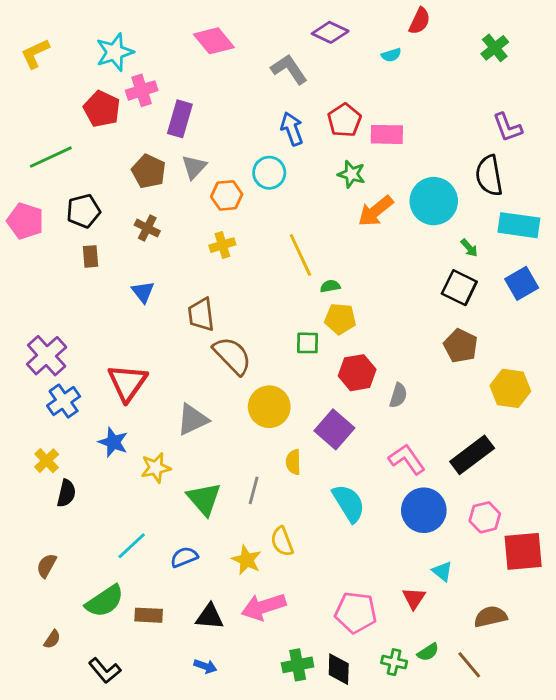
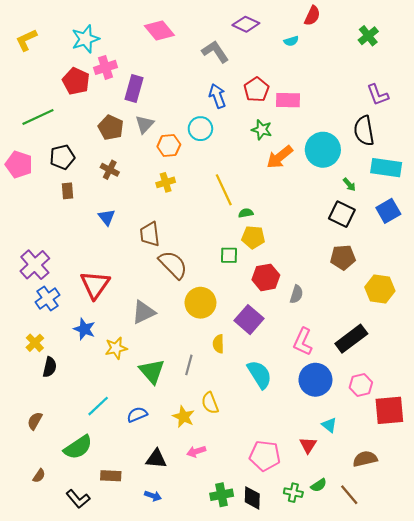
brown pentagon: (461, 346) -> (343, 257), turned -30
pink L-shape: (407, 459) -> (303, 342), turned -120
pink arrow: (264, 607) -> (196, 451), size x0.6
brown rectangle: (149, 615) -> (111, 476), moved

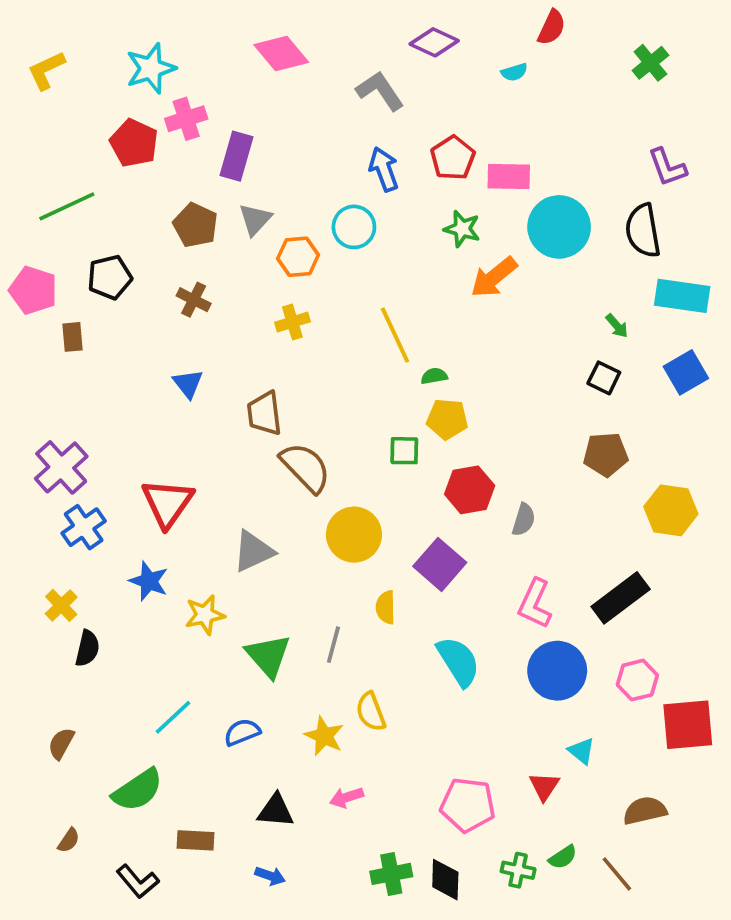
cyan circle: (323, 150) -> (559, 227), moved
brown rectangle: (68, 191) -> (72, 337), moved
black square: (342, 214) -> (604, 378), size x0.7

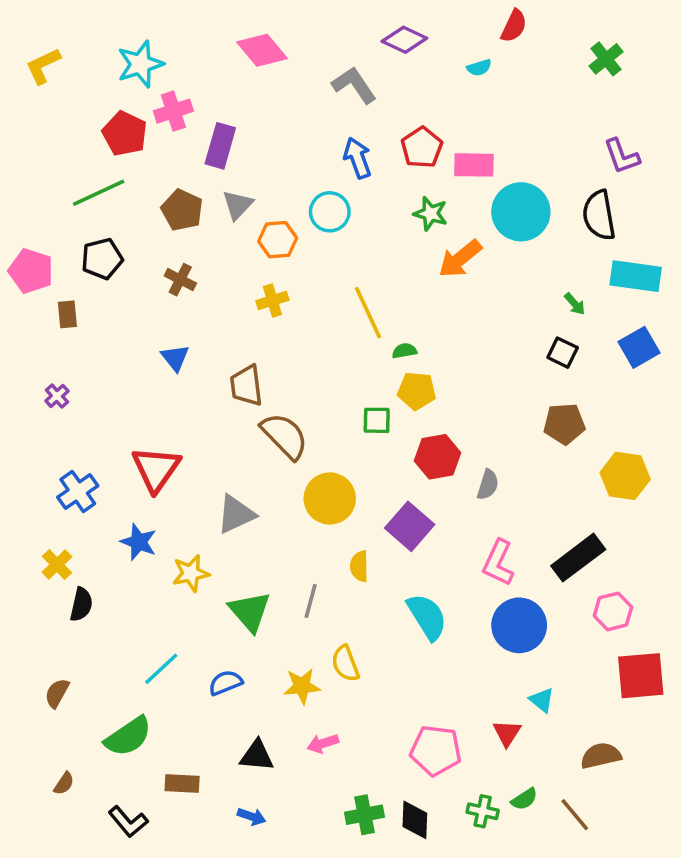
green line: (67, 206) -> (99, 193), moved
purple cross: (61, 467) -> (57, 396), moved, size x0.5
pink hexagon: (637, 680) -> (613, 611), moved
yellow star: (324, 736) -> (302, 686), turned -30

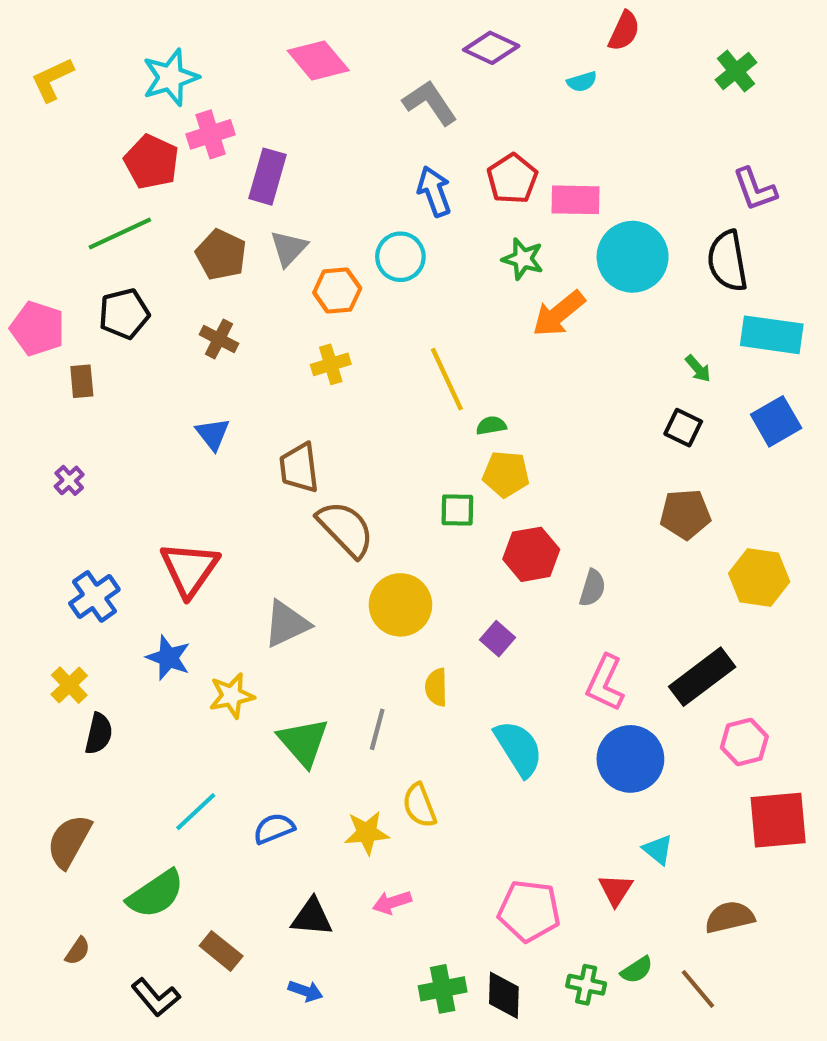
purple square: (410, 526) -> (497, 639), size x0.6
brown semicircle: (57, 693) -> (69, 841), size x1.5
brown rectangle: (182, 783) -> (221, 951), turned 36

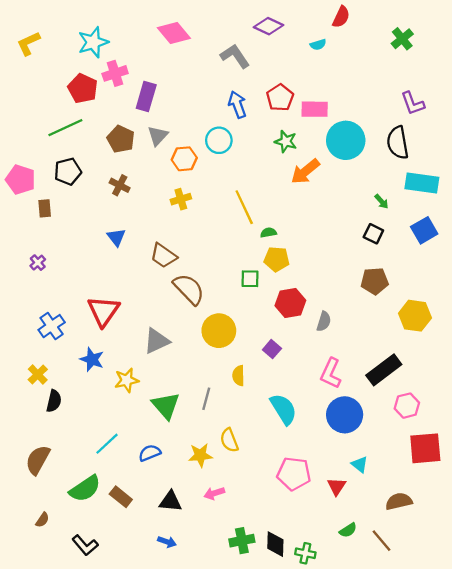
brown trapezoid: (299, 468) -> (163, 256), turned -48
pink pentagon: (529, 911) -> (294, 474), moved
brown rectangle: (221, 951) -> (121, 497), moved
green cross: (586, 985) -> (305, 553), moved

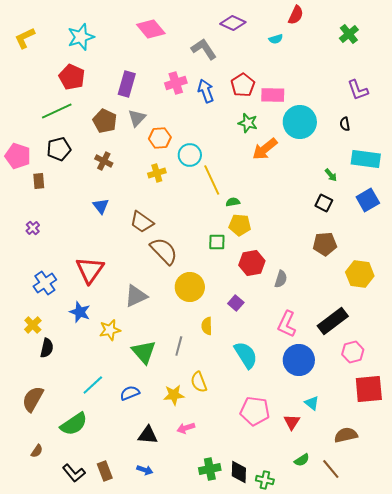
pink cross: (115, 73) -> (176, 83), moved
cyan circle: (219, 140) -> (190, 155), moved
black semicircle: (398, 143) -> (345, 124), size x0.5
brown rectangle: (121, 497) -> (105, 471), moved, turned 30

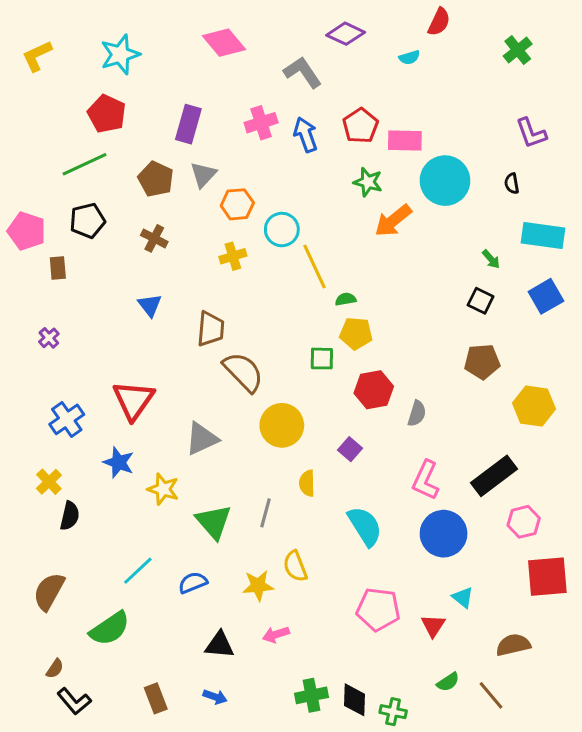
brown trapezoid: (142, 222) -> (211, 329), turned -120
yellow star: (110, 330) -> (163, 489), turned 30
black L-shape: (74, 473) -> (74, 701), moved

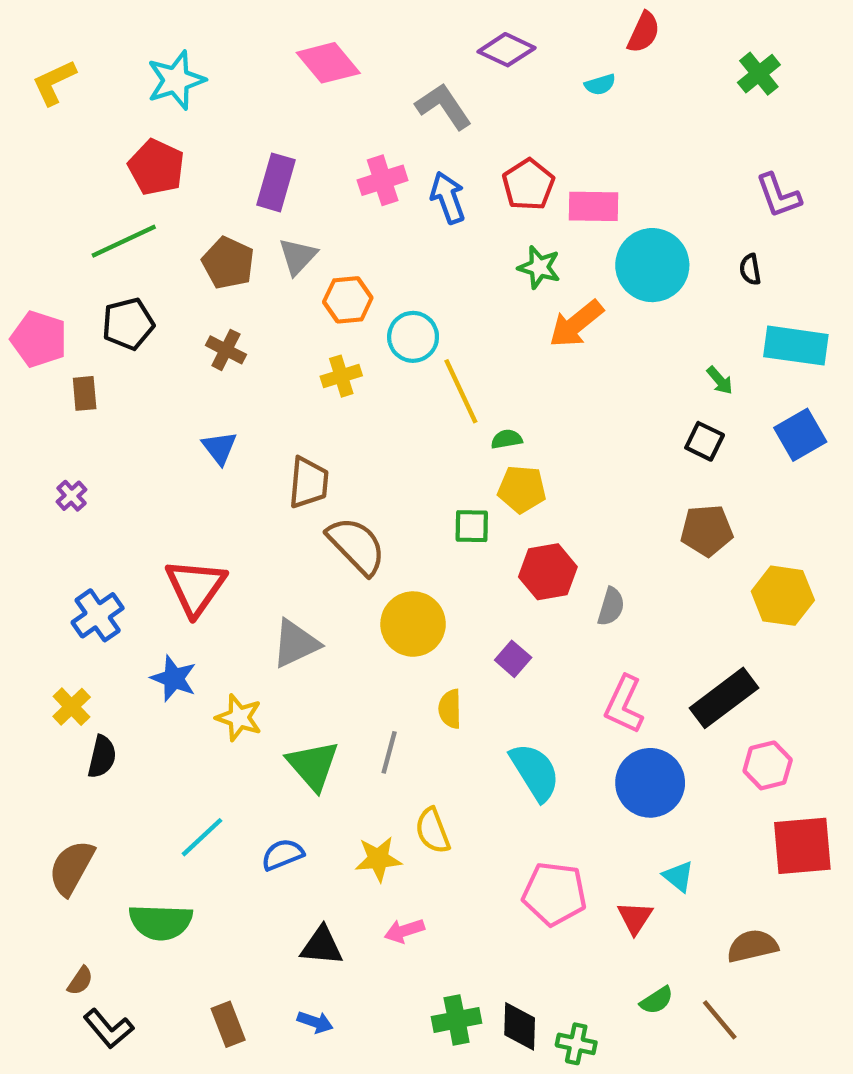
green semicircle: (110, 629) -> (161, 922), turned 36

